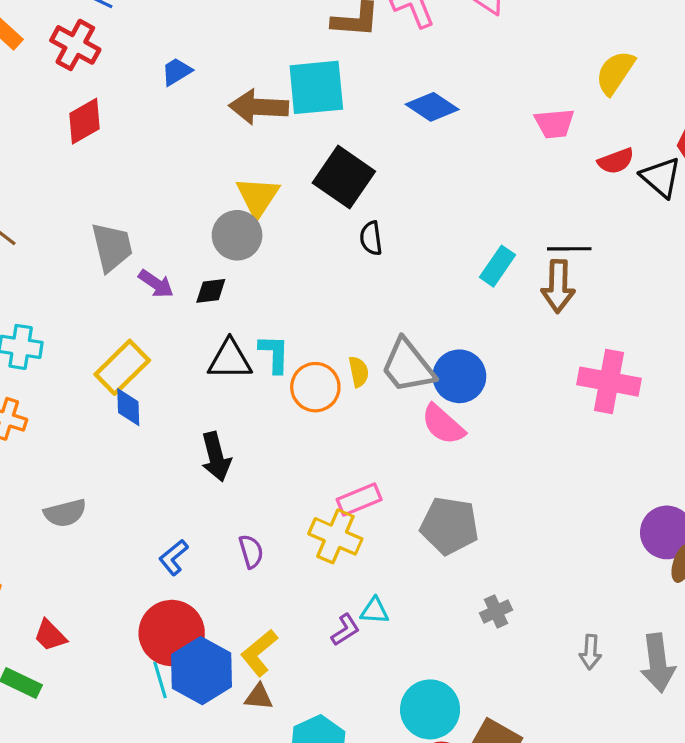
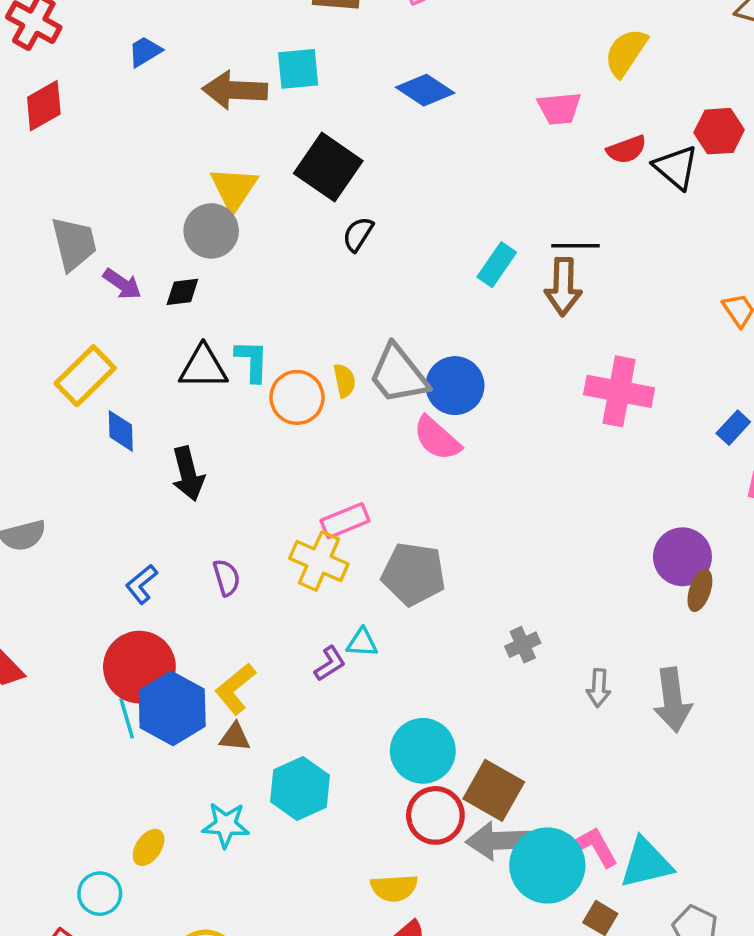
cyan square: (316, 87) -> (298, 69), size x0.7
black semicircle: (371, 238) -> (358, 234), turned 40
blue diamond: (128, 407) -> (121, 431), moved
gray pentagon: (449, 526) -> (414, 574), moved
gray cross: (496, 611) -> (523, 645), moved

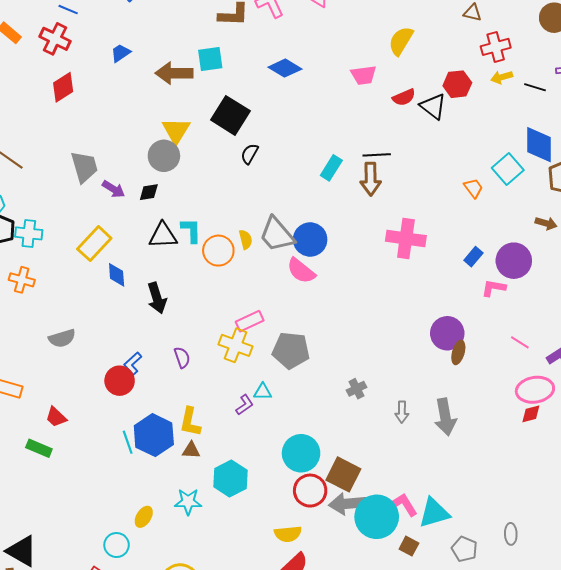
red circle: (139, 667) -> (120, 381), moved, size x0.7
yellow L-shape: (235, 689) -> (190, 422), turned -36

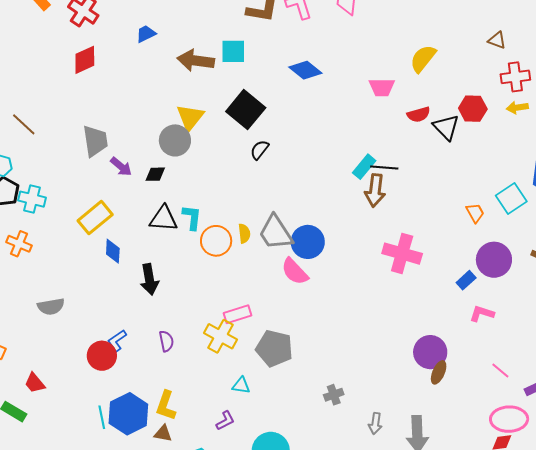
cyan rectangle: (331, 168) -> (364, 167), moved
purple circle: (514, 261) -> (494, 260), moved
purple L-shape: (245, 405) -> (225, 421), moved

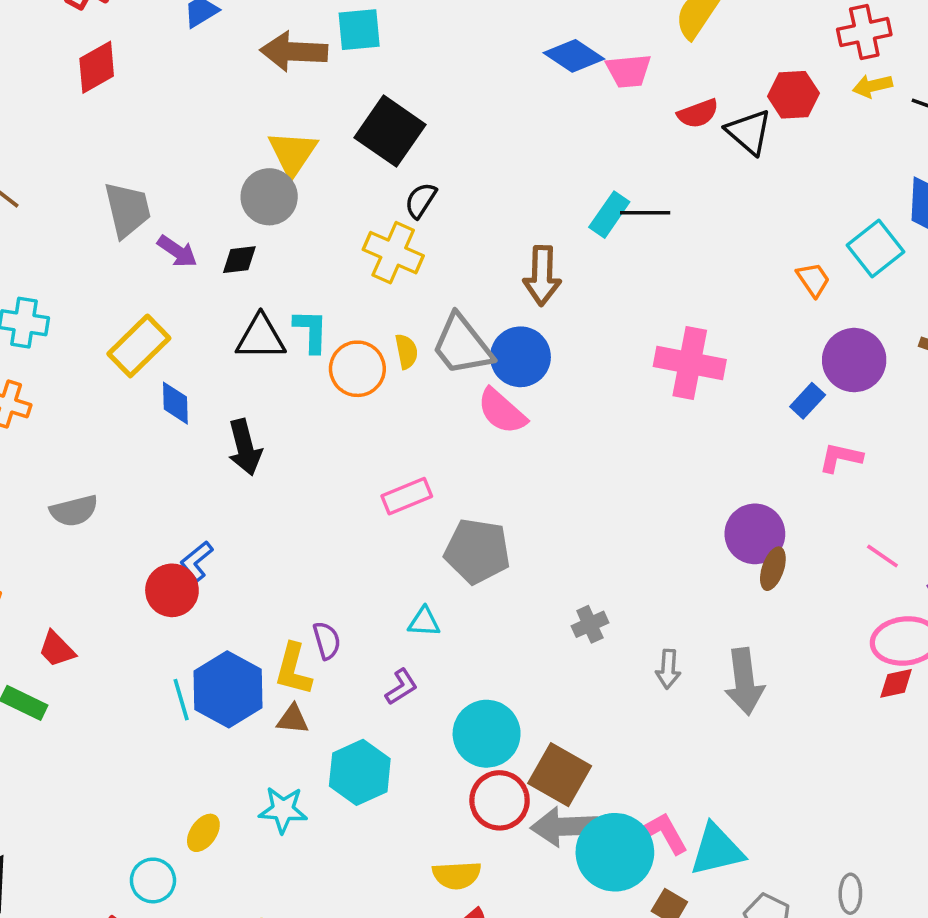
blue diamond: (305, 70) -> (574, 56), moved
brown arrow: (375, 190) -> (542, 276), moved
yellow cross: (220, 336) -> (393, 253), moved
purple semicircle: (166, 341) -> (327, 640), moved

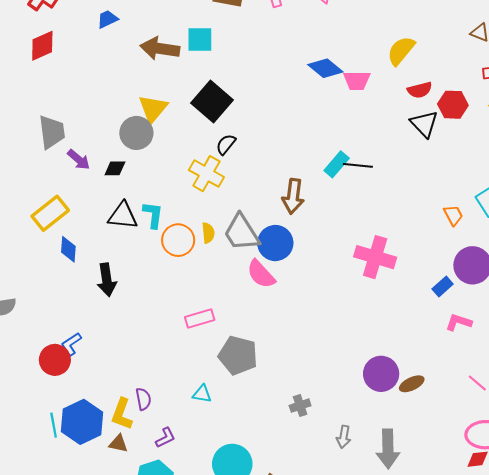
red semicircle: (698, 113) -> (420, 90), moved
purple circle: (755, 534) -> (381, 374), moved
brown ellipse: (773, 569) -> (412, 384), turned 40
purple L-shape: (401, 687) -> (165, 438), moved

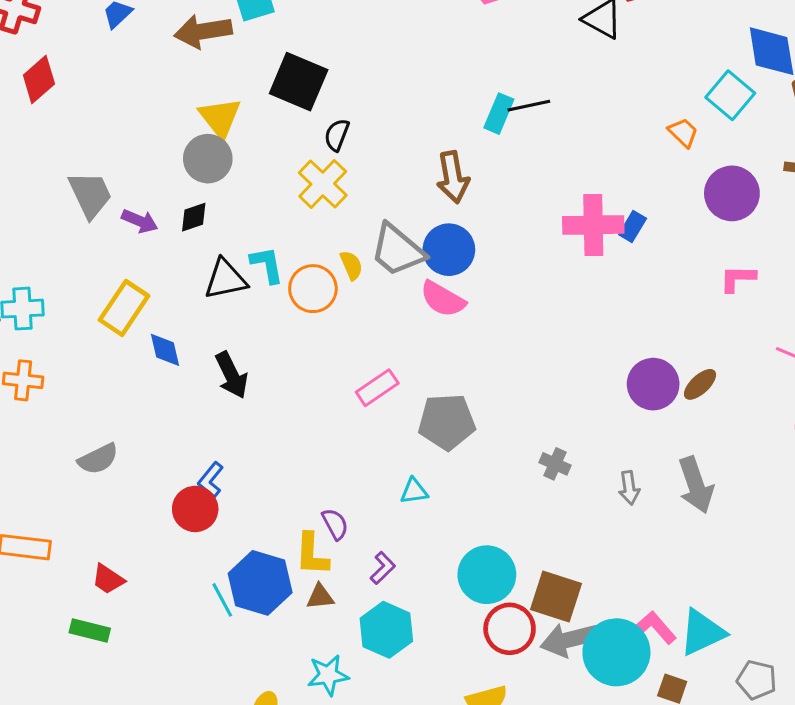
yellow cross: (206, 174) -> (323, 184), turned 32
blue rectangle: (443, 287) -> (633, 226), moved
gray cross: (300, 406) -> (555, 464), turned -30

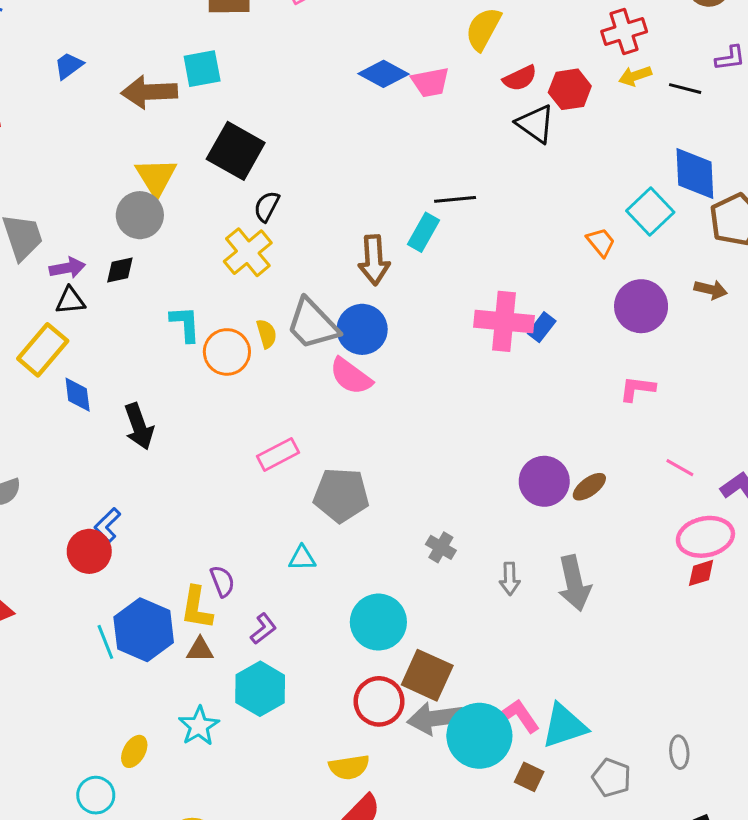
cyan rectangle: (499, 114) -> (424, 232), moved
purple arrow: (140, 221) -> (67, 268), turned -40
black triangle: (226, 279) -> (70, 301), moved, size x0.7
cyan circle: (487, 575) -> (378, 622), moved
cyan star: (328, 675) -> (199, 726), turned -30

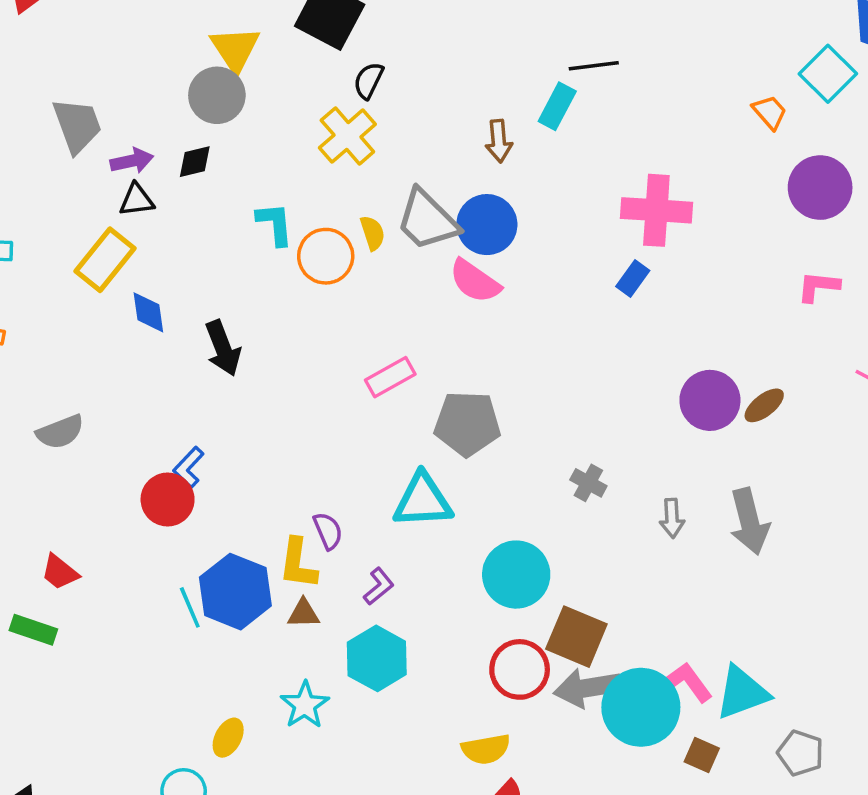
brown arrow: (374, 260) -> (499, 141), size x0.7
blue rectangle: (542, 327) -> (633, 279), moved
cyan triangle: (302, 558) -> (423, 501), size x1.8

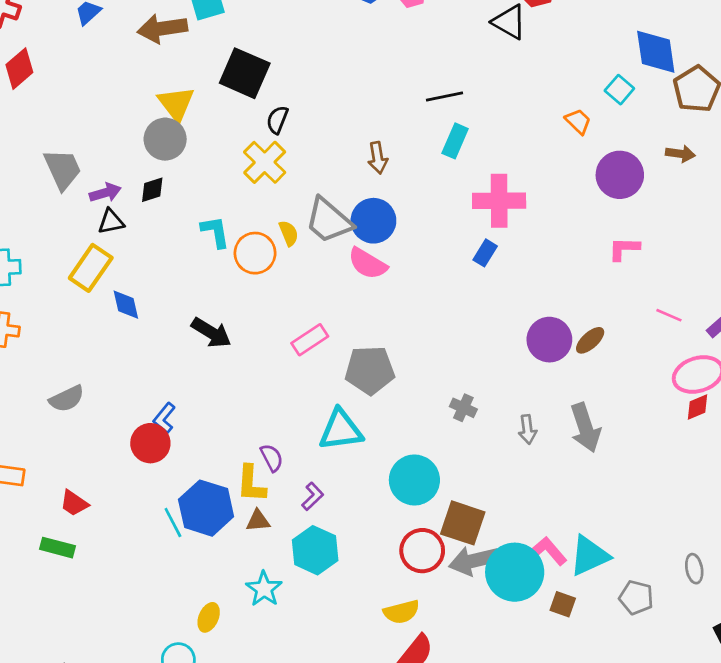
cyan square: (828, 74) -> (619, 90), size x0.7
cyan rectangle: (557, 106) -> (455, 141), moved
black arrow: (223, 348) -> (211, 333), moved, turned -33

